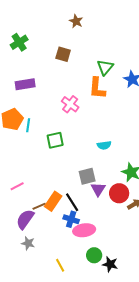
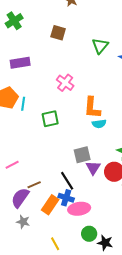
orange L-shape: (97, 88) -> (92, 108), moved
orange rectangle: (53, 201) -> (50, 205), moved

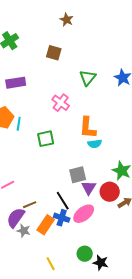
green triangle: (100, 46) -> (88, 78), moved
pink ellipse: (79, 209) -> (84, 214), moved, turned -30
gray star: (23, 222) -> (24, 231), moved

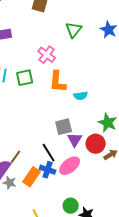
orange L-shape: (88, 128) -> (58, 82), moved
green square: (46, 139) -> (25, 78), moved
brown line: (30, 205) -> (16, 157), turned -32

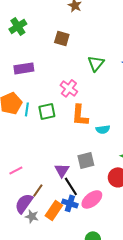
purple triangle: (75, 140) -> (62, 170), moved

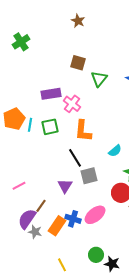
brown square: (62, 38) -> (78, 63), moved
purple rectangle: (24, 68) -> (51, 94), moved
cyan semicircle: (103, 129) -> (115, 151), moved, turned -32
black line: (71, 186) -> (75, 158), moved

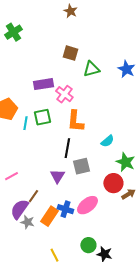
green triangle: (99, 79) -> (91, 69), turned 36
cyan line: (30, 125) -> (25, 123), moved
black line: (75, 158) -> (67, 148), turned 42

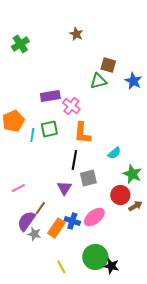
brown star: (70, 11) -> (76, 34), moved
brown square: (70, 53) -> (108, 65), moved
green circle: (88, 245) -> (95, 257), size x1.6

